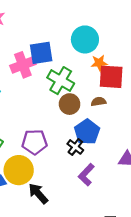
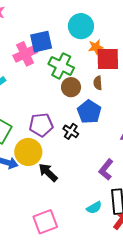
brown semicircle: (98, 102) -> (98, 83), turned -80
black cross: (75, 147) -> (71, 131), moved
purple L-shape: (86, 175) -> (106, 170), moved

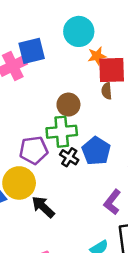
green cross: (61, 66) -> (62, 132), moved, turned -30
brown semicircle: (98, 83) -> (107, 91), moved
blue pentagon: (89, 112) -> (96, 151), moved

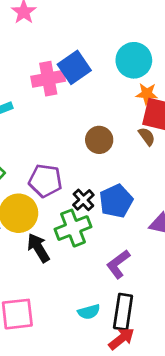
blue square: (32, 51) -> (74, 67), turned -36
brown semicircle: (107, 91) -> (147, 136), turned 133
green cross: (62, 132) -> (73, 228), moved, turned -32

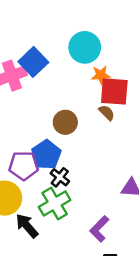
blue pentagon: (116, 201) -> (46, 155), moved

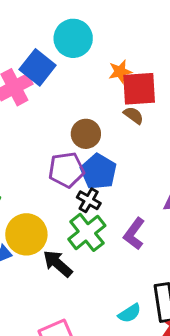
cyan circle: (85, 47) -> (73, 38), moved
blue pentagon: (46, 155) -> (99, 172), moved
purple pentagon: (24, 166) -> (66, 170), moved
purple L-shape: (99, 229) -> (134, 234), moved

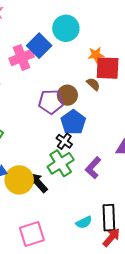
brown semicircle: (134, 115) -> (93, 84), moved
purple pentagon: (66, 170) -> (51, 102), moved
yellow circle: (26, 234) -> (19, 180), moved

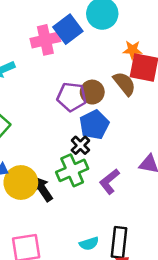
brown semicircle: (93, 84) -> (124, 84), size x1.5

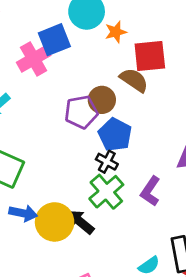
blue square: (68, 29) -> (54, 40), turned 32
orange star: (132, 50) -> (116, 32), moved

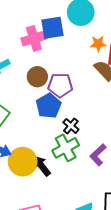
orange star: (116, 32) -> (98, 44), moved
brown circle: (102, 100) -> (37, 77), moved
blue pentagon: (115, 135) -> (49, 106), moved

